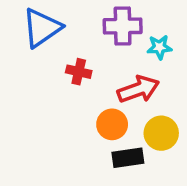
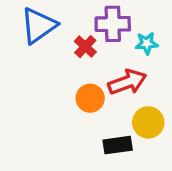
red cross: (79, 72) -> (85, 47), moved, turned 30
orange circle: (112, 124) -> (90, 98), moved

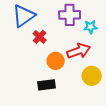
red cross: (85, 47) -> (40, 37), moved
black rectangle: (118, 145) -> (47, 85), moved

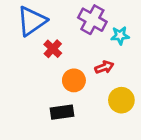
purple cross: (70, 15) -> (92, 20), turned 30
red arrow: (79, 51) -> (104, 67), size x0.6

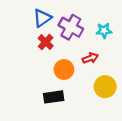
purple cross: (92, 20) -> (71, 27), moved
blue triangle: (32, 21) -> (42, 18), moved, size x0.7

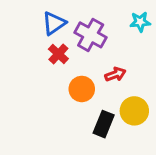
cyan star: (104, 31) -> (140, 22), moved
black rectangle: (54, 97) -> (104, 124), moved, turned -60

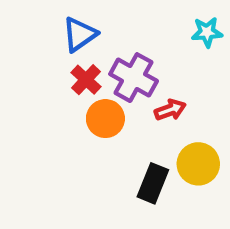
purple cross: (91, 35) -> (134, 78), moved
orange circle: (82, 89) -> (105, 119), moved

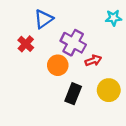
red cross: (86, 80) -> (26, 44), moved
black rectangle: (153, 183) -> (73, 94), moved

